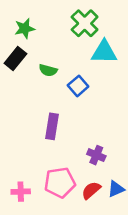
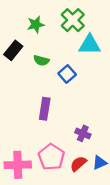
green star: (25, 29) -> (36, 25), moved
pink pentagon: (60, 182) -> (51, 157), turned -30
pink cross: (21, 192) -> (18, 165), size x1.6

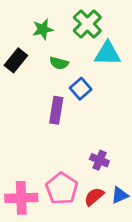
green semicircle: (41, 60) -> (59, 63), moved
purple rectangle: (45, 109) -> (56, 110), moved

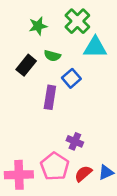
black rectangle: (16, 60) -> (26, 65), moved
purple cross: (99, 160) -> (75, 141), moved

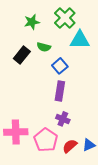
purple rectangle: (50, 97) -> (60, 91), moved
pink cross: (19, 175) -> (16, 132), moved

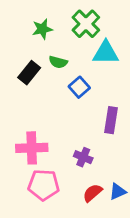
purple rectangle: (60, 91) -> (111, 120), moved
pink cross: (16, 132) -> (32, 148), moved
pink pentagon: (46, 140) -> (44, 185), moved, turned -30

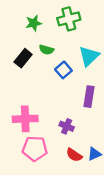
green cross: (86, 24) -> (69, 19), turned 30
cyan triangle: (106, 53) -> (89, 56), moved, turned -45
red semicircle: (92, 193) -> (74, 155), turned -105

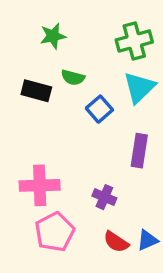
green cross: (69, 19) -> (134, 41), moved
black rectangle: (23, 58) -> (36, 91), turned 66
pink pentagon: (35, 149) -> (55, 232), turned -30

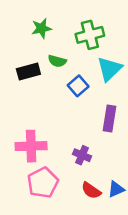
green cross: (134, 41) -> (90, 35), moved
black rectangle: (36, 91) -> (28, 71), turned -30

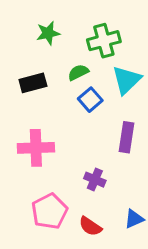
green semicircle: (57, 61) -> (78, 72), moved, turned 138
pink cross: (31, 146) -> (36, 148), moved
red semicircle: (91, 191) -> (90, 226), moved

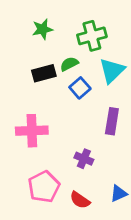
black rectangle: (33, 83) -> (44, 73), moved

